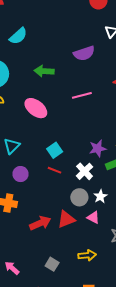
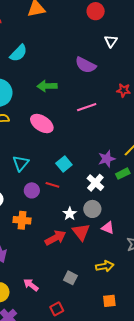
purple semicircle: (84, 53) -> (86, 65), turned 50
red line: (55, 170) -> (52, 185), moved
white star: (100, 196) -> (70, 214), moved
red triangle: (66, 219) -> (81, 232), turned -42

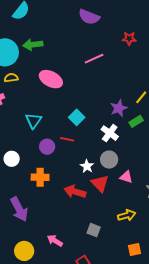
green arrow: (47, 86) -> (33, 45), moved
red arrow: (55, 238) -> (75, 192), turned -130

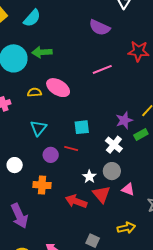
red star: (129, 38) -> (138, 51), size x1.5
yellow semicircle: (11, 78) -> (34, 92), moved
cyan square: (77, 117) -> (82, 127), turned 35

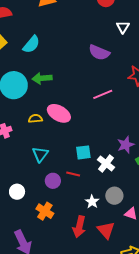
white cross: (114, 145) -> (106, 164), moved
orange cross: (42, 185) -> (45, 211), turned 30
red triangle: (101, 194) -> (106, 230), moved
red arrow: (76, 201) -> (79, 227), turned -95

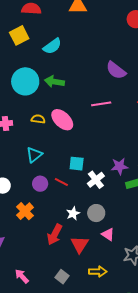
pink line: (103, 94) -> (101, 104), moved

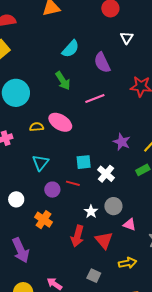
cyan semicircle: (52, 46) -> (71, 49), moved
purple semicircle: (116, 70) -> (102, 62), turned 40
green arrow: (54, 82) -> (63, 81), moved, turned -120
purple star: (119, 166) -> (122, 142), moved, turned -30

